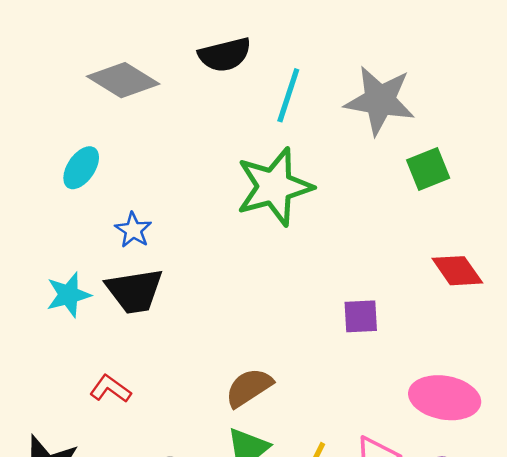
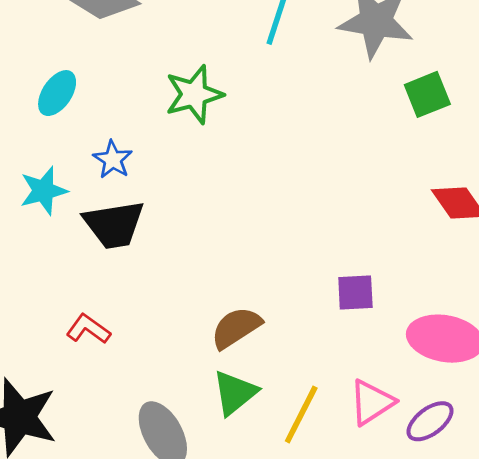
green star: (274, 187) -> (194, 94), moved, size x0.7
cyan star: (68, 295) -> (44, 191), moved
purple square: (361, 316) -> (355, 292), moved

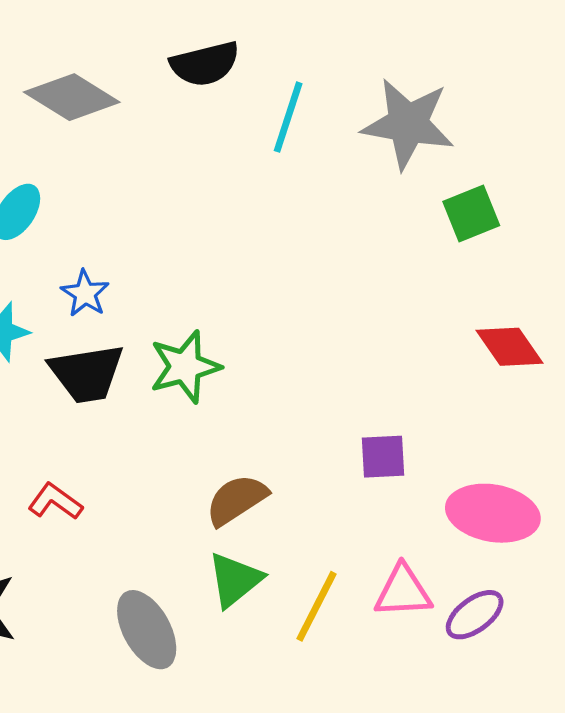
green star: (194, 94) -> (185, 367), moved
pink triangle: (372, 402) -> (403, 591), turned 30

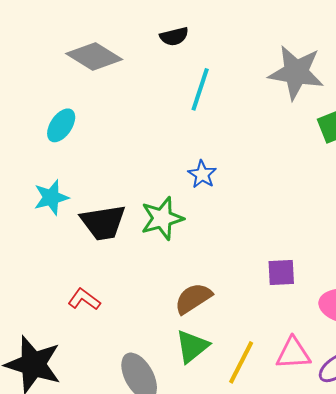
black semicircle: (205, 64) -> (174, 36), size x0.7
cyan line: (288, 117) -> (200, 89), moved
blue star: (85, 293) -> (202, 174), moved

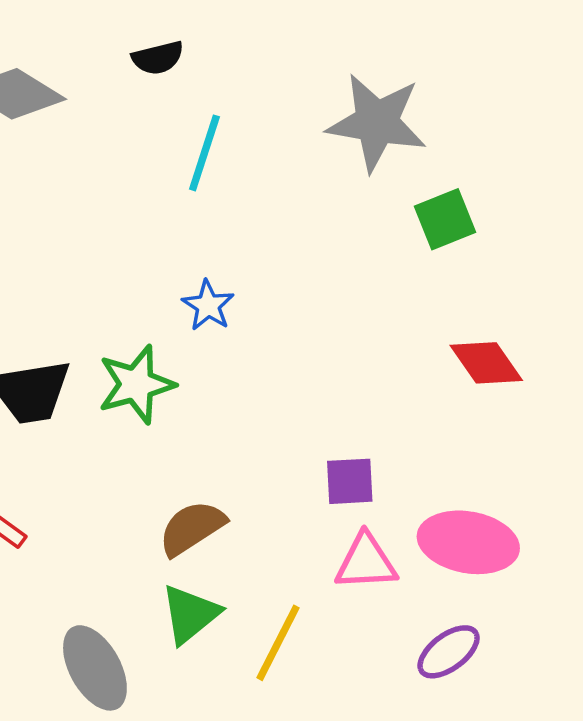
pink triangle: (293, 353) -> (366, 562), moved

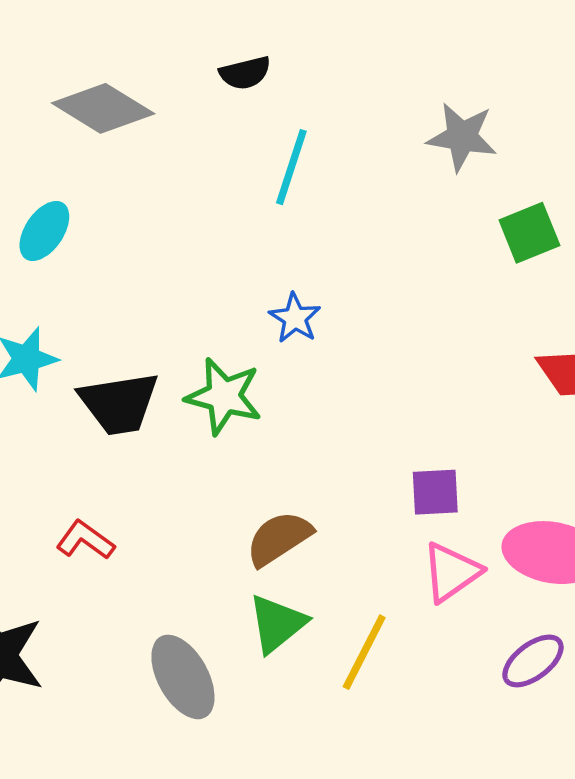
gray star: (377, 122) -> (462, 137), size x0.7
green star: (136, 384) -> (224, 396), turned 30
pink triangle: (366, 562) -> (451, 572), turned -32

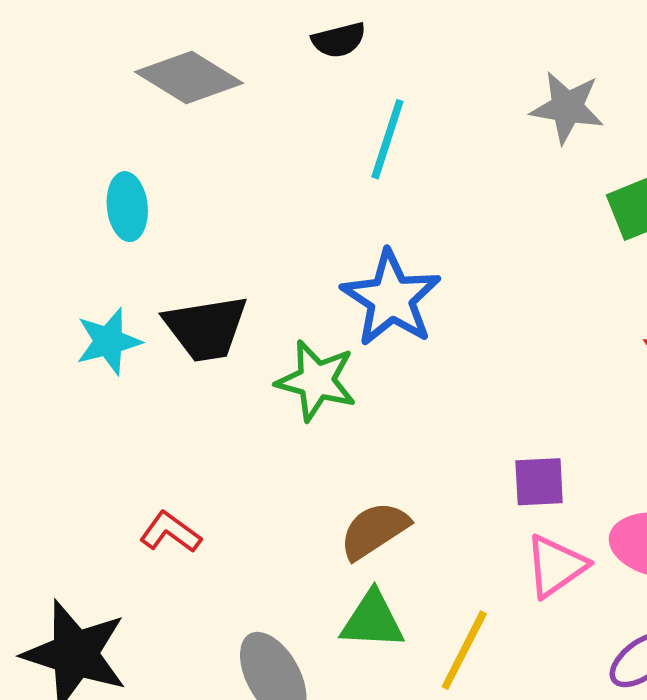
cyan ellipse: (44, 231) -> (127, 207), turned -40
blue star: (295, 318) -> (391, 298), size x1.8
black trapezoid: (119, 403) -> (206, 328), moved
green triangle: (277, 624) -> (372, 620), turned 42

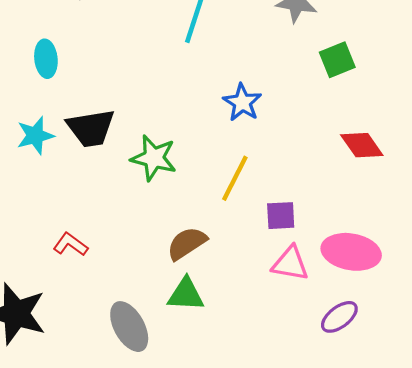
blue star: (391, 298) -> (242, 102), moved, size x0.7
pink triangle: (556, 566) -> (290, 264), turned 45
yellow line: (464, 650) -> (235, 178), moved

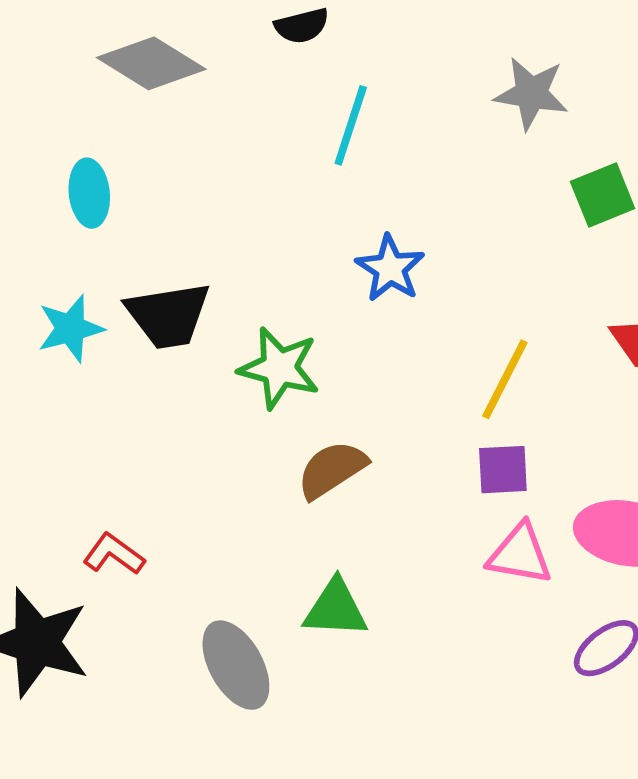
blue star: (242, 102) -> (390, 268), moved
yellow line: (235, 178) -> (505, 379), moved
brown semicircle: (187, 243) -> (332, 470), moved
red L-shape: (70, 244) -> (114, 554), moved

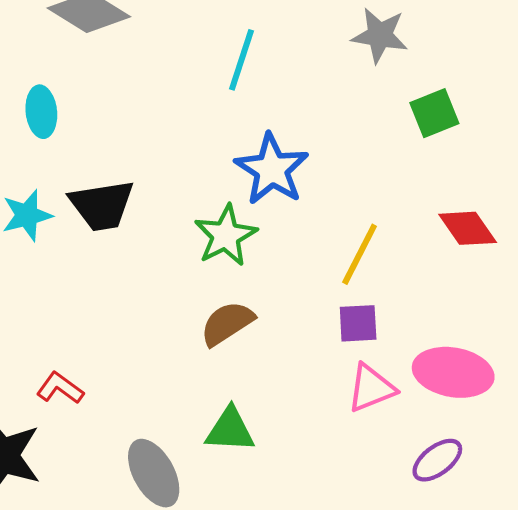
blue star: (390, 268) -> (272, 169), size x1.4
green star: (279, 368) -> (226, 236), moved, turned 30
pink triangle: (520, 554) -> (371, 388), turned -32

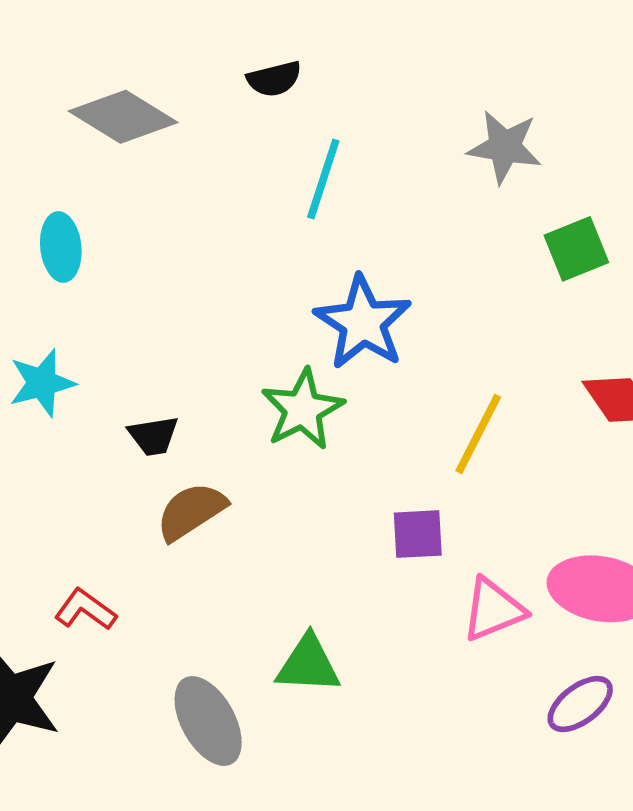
black trapezoid: (102, 205) -> (153, 436), moved, size x0.6
brown semicircle: (227, 323) -> (191, 511), moved
purple square: (358, 323) -> (418, 534), moved

